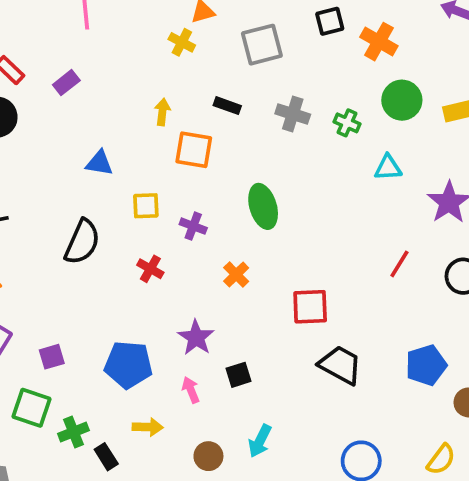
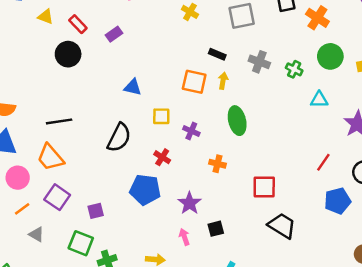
yellow arrow: (162, 112) -> (223, 81), moved
orange cross: (236, 274) -> (217, 164), turned -35
blue pentagon: (128, 365) -> (145, 190), moved
blue pentagon: (426, 365) -> (337, 201), moved

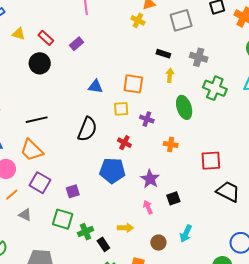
green cross: (294, 69) -> (215, 88), moved, size x1.6
orange square: (194, 82) -> (133, 84), moved

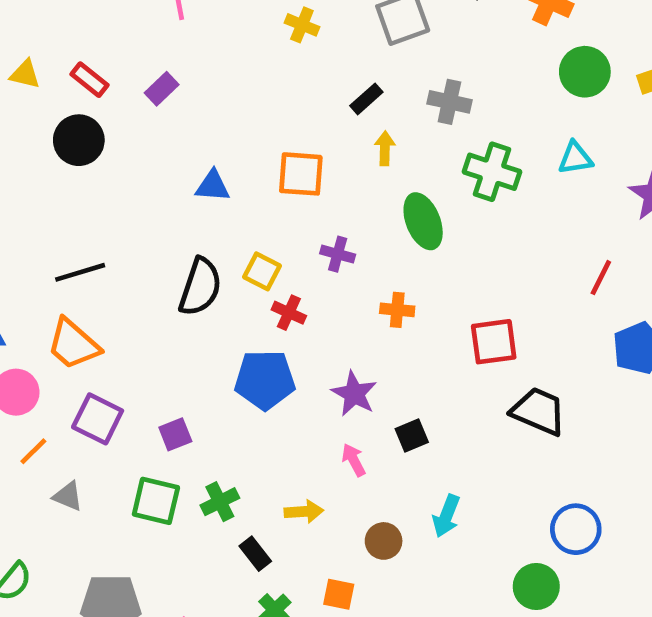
black rectangle: (163, 54) -> (366, 99), turned -56
yellow square: (121, 109) -> (262, 271), moved, turned 35
green cross: (86, 232) -> (220, 502), moved

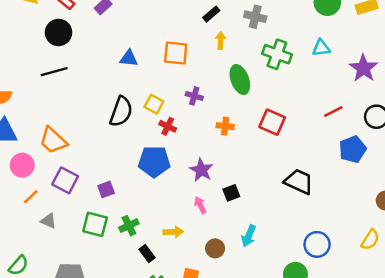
black line: (80, 272) -> (54, 72), moved
red line: (601, 278) -> (333, 112), turned 36
red square: (494, 342) -> (272, 122), moved, turned 30

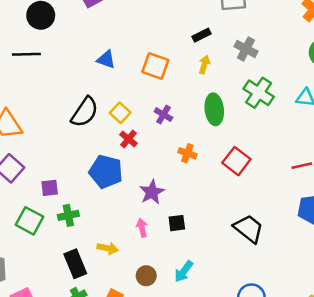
green cross: (129, 226) -> (68, 215), moved
black rectangle: (147, 254) -> (75, 264), size x1.5

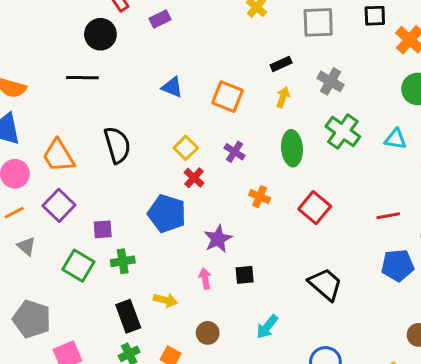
black semicircle: (85, 112) -> (117, 145), moved, turned -52
cyan arrow: (184, 271) -> (267, 327), moved

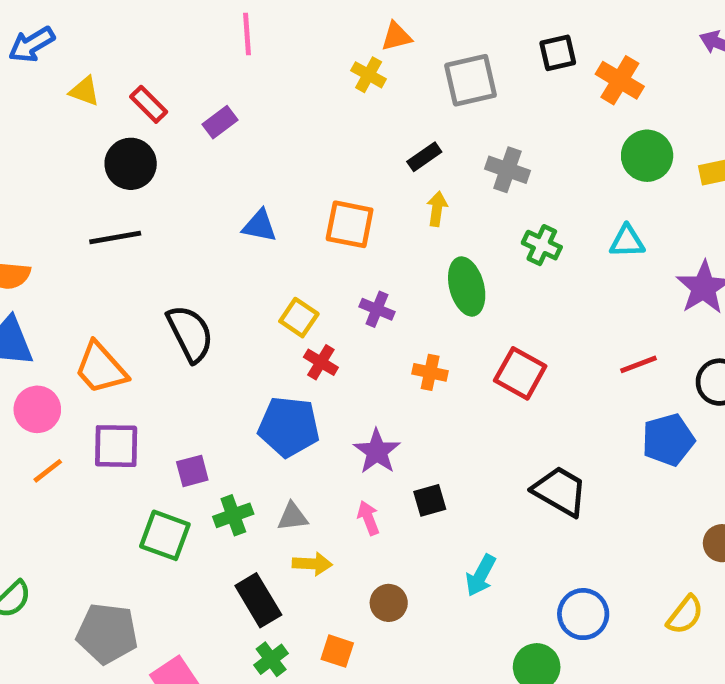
green cross: (343, 132) -> (542, 245), size x0.7
purple square: (59, 205) -> (116, 446), turned -32
gray triangle: (26, 246) -> (293, 517), moved, turned -36

